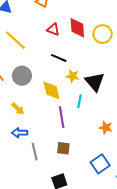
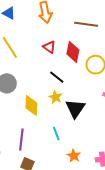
black line: (59, 58) -> (57, 77), moved
cyan line: (79, 101) -> (56, 134), moved, turned -48
purple line: (62, 117) -> (21, 139), moved

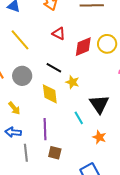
red diamond: (73, 52) -> (83, 47), moved, turned 65
black line: (57, 77) -> (54, 68), moved
black triangle: (75, 109) -> (99, 104), moved

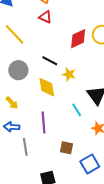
red triangle: (59, 34) -> (45, 17), moved
brown square: (55, 153) -> (66, 148), moved

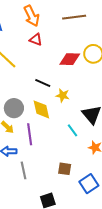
red diamond: (78, 39) -> (70, 59), turned 30
gray circle: (18, 70) -> (14, 108), moved
purple line: (43, 122) -> (30, 134), moved

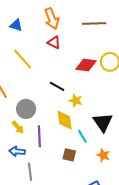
yellow diamond: (41, 109) -> (65, 120), moved
brown square: (65, 169) -> (69, 155), moved

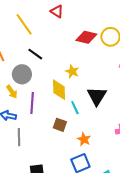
black line: (57, 86) -> (35, 54), moved
orange star: (103, 155) -> (84, 139), moved

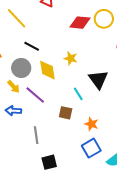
yellow diamond: (59, 90) -> (47, 70), moved
purple line: (32, 103) -> (35, 95), turned -45
gray line: (19, 137) -> (36, 135), moved

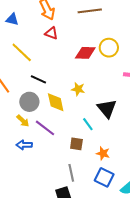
gray line: (36, 135) -> (71, 173), moved
blue square: (91, 148) -> (104, 177), turned -30

